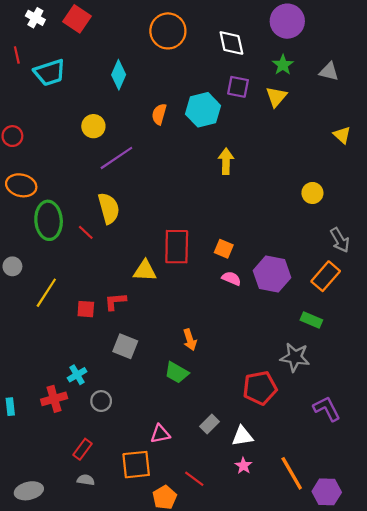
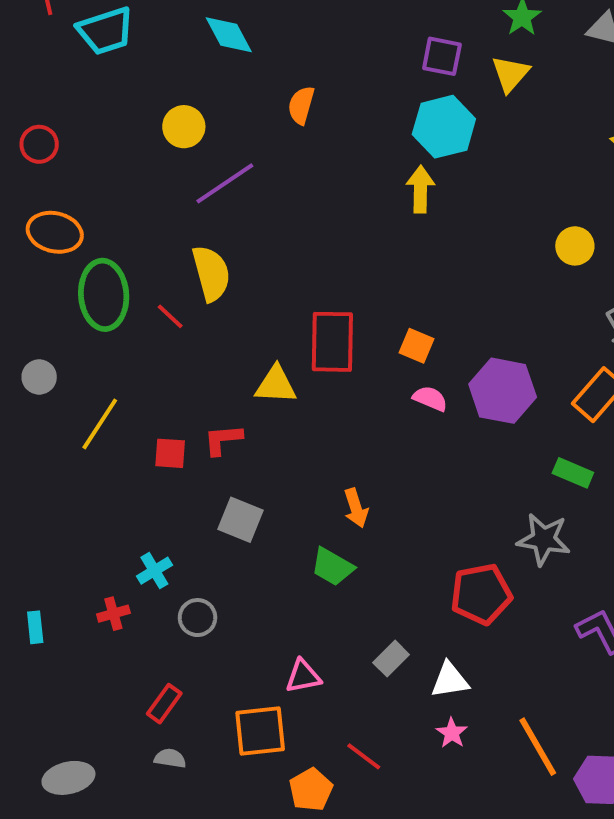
cyan diamond: (119, 75) -> (229, 35), turned -52
cyan hexagon: (203, 110) -> (444, 127), moved
red cross: (54, 399) -> (113, 614), size x0.7

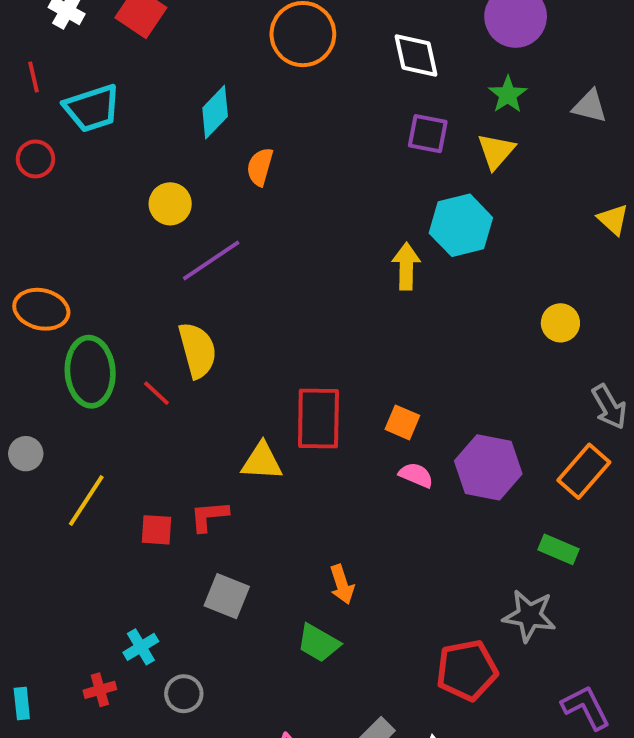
cyan diamond: (229, 35) -> (215, 112), turned 72
orange semicircle: (301, 105) -> (260, 167), moved
cyan hexagon: (444, 127) -> (461, 225), moved
red circle: (39, 144) -> (35, 159), moved

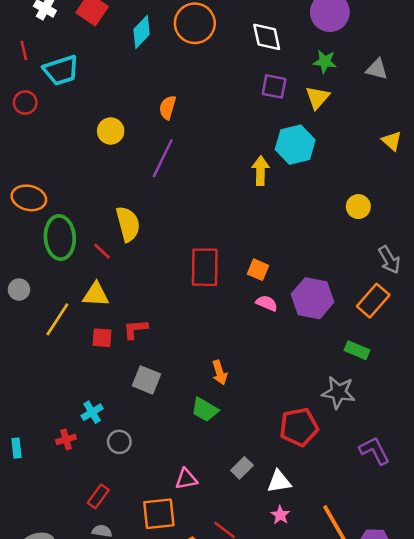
green star: (508, 95) -> (325, 62), turned -30
cyan diamond: (215, 112) -> (142, 32), moved
purple line: (211, 260) -> (163, 158), moved, turned -30
yellow triangle: (262, 461) -> (96, 294), moved

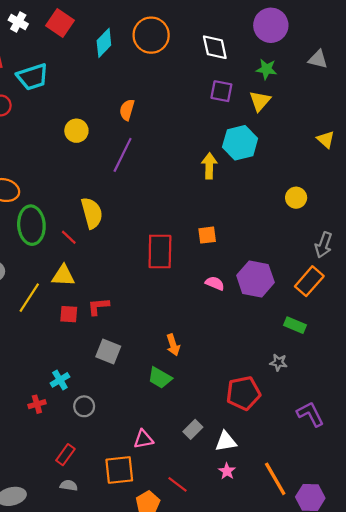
gray triangle: (377, 69) -> (318, 59), moved
gray arrow: (389, 260) -> (324, 245), turned 50
orange square: (258, 270) -> (207, 235), moved, turned -30
gray star: (339, 392) -> (279, 362), size x0.6

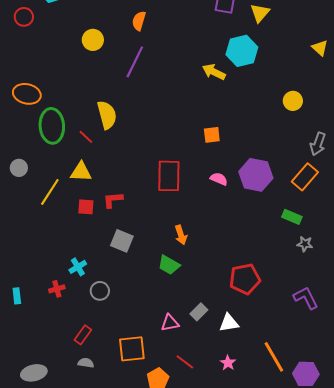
yellow arrow: (209, 166) -> (214, 72), turned -65
red rectangle: (160, 251) -> (169, 176), moved
gray star: (279, 362) -> (305, 244), moved
pink triangle: (143, 439) -> (170, 323), moved
pink star: (227, 471) -> (228, 363), moved

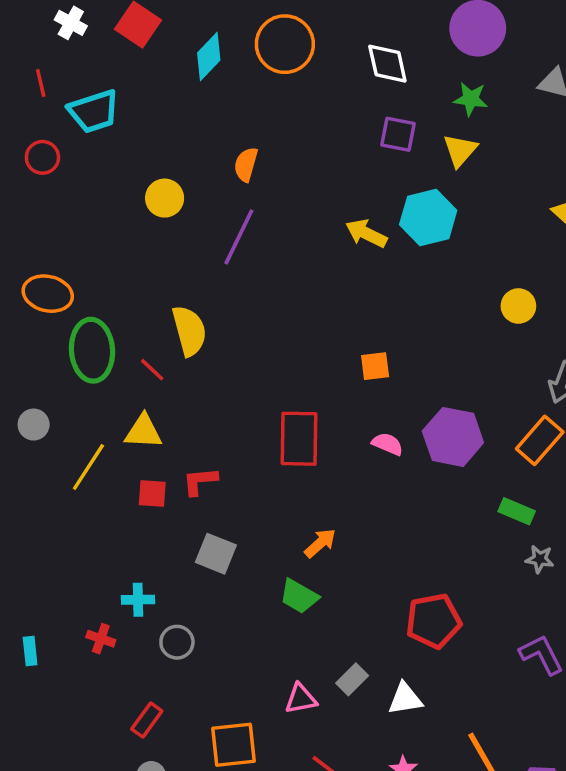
yellow arrow: (214, 72) -> (366, 233), moved
orange arrow: (181, 235) -> (320, 543), turned -114
cyan cross: (78, 267) -> (138, 600), turned 30
red cross: (57, 289) -> (101, 639), turned 35

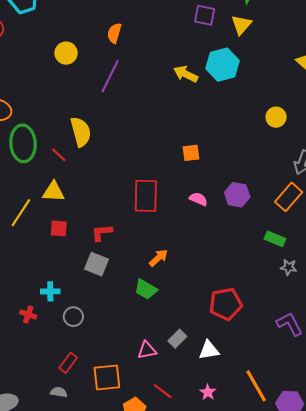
purple hexagon: (453, 437) -> (237, 195), size x0.7
red L-shape: (200, 481) -> (102, 233), moved
red rectangle: (147, 720) -> (68, 363), moved

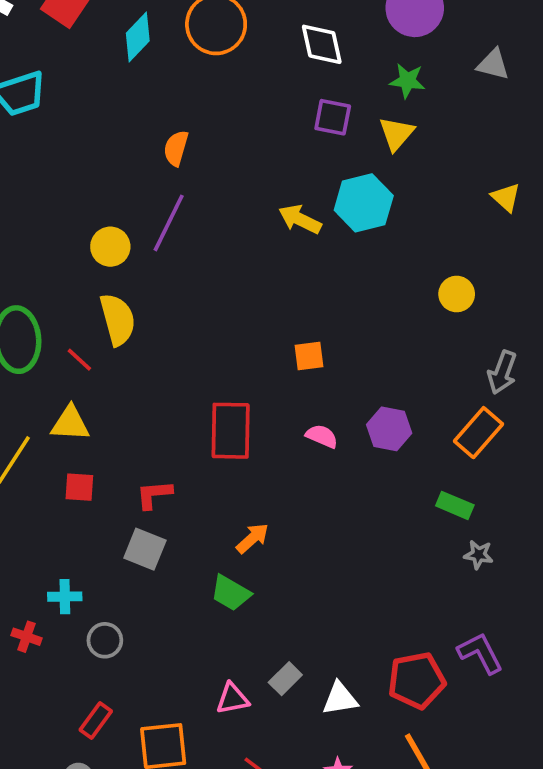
yellow circle: (66, 53) -> (110, 247), moved
red pentagon: (226, 304) -> (417, 680), moved

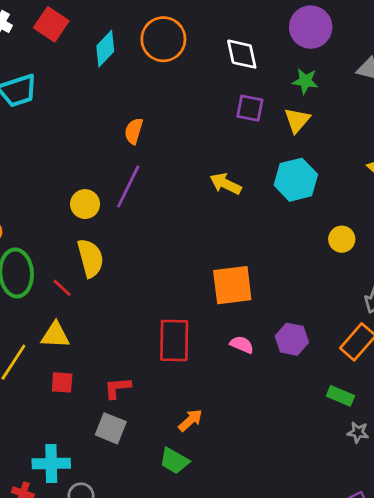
cyan hexagon: (364, 203) -> (296, 180), moved
orange square: (309, 356) -> (232, 285), size x1.8
cyan cross: (65, 597) -> (51, 463), size x1.5

